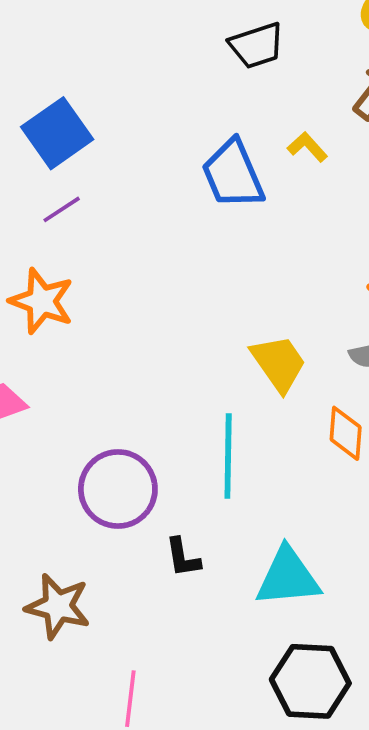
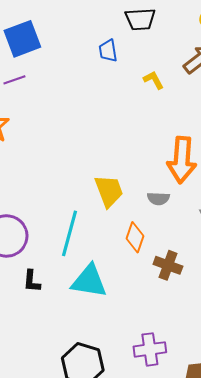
blue trapezoid: (233, 174) -> (108, 51), moved, size x0.6
cyan triangle: (288, 577) -> (89, 281), moved

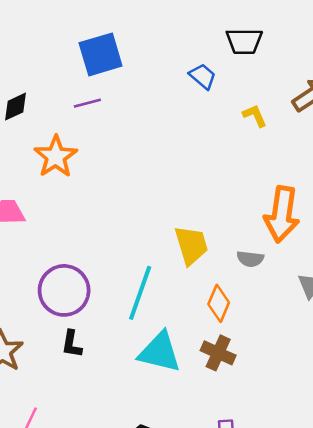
blue trapezoid: (108, 51) -> (203, 76), turned 135
brown cross: (168, 265) -> (218, 353), moved
black L-shape: (32, 281) -> (72, 344), moved

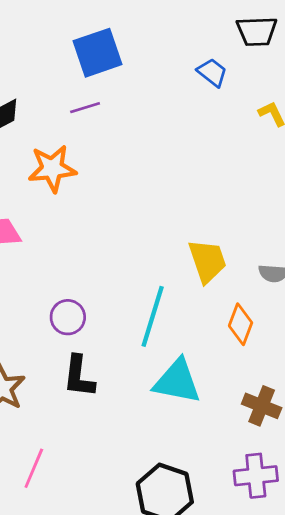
orange star: (56, 157) -> (52, 169), turned 30
purple circle: (64, 290) -> (68, 317), size x0.6
black L-shape: (72, 344) -> (79, 376), size x1.4
brown cross: (218, 353) -> (262, 406), moved

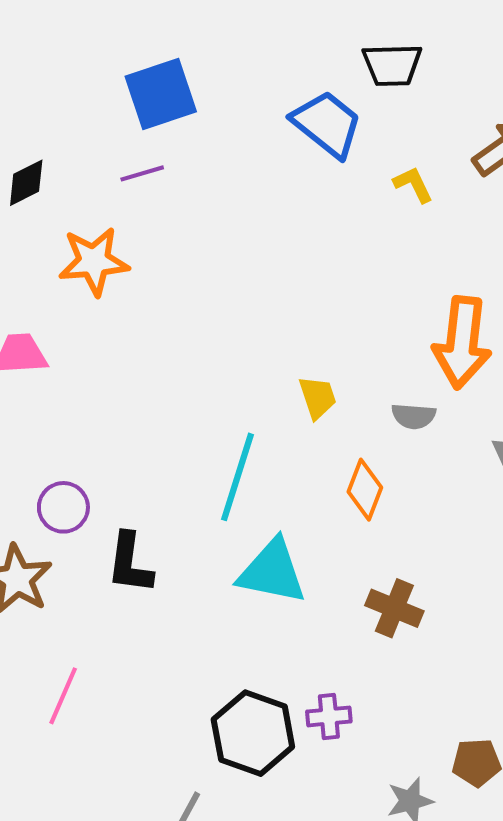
blue trapezoid: (212, 72) -> (327, 124), size x1.6
yellow trapezoid: (207, 261) -> (318, 397), size x0.7
purple circle: (68, 317) -> (63, 507), moved
purple cross: (256, 476) -> (329, 716), moved, size x0.7

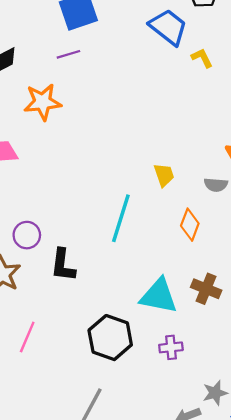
yellow L-shape: (413, 185) -> (202, 58), moved
cyan triangle: (272, 572) -> (159, 296), moved
black hexagon: (253, 733) -> (110, 338), moved

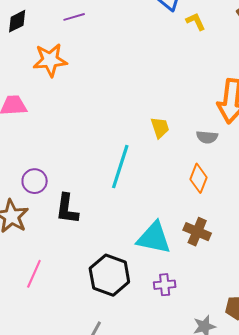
orange diamond: (190, 225) -> (198, 178), moved

